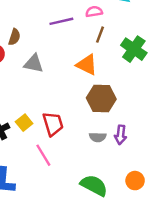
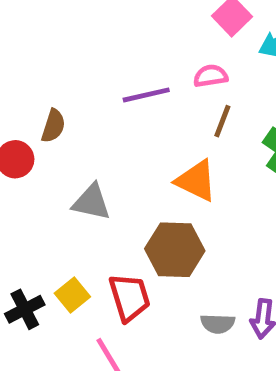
gray triangle: (34, 64) -> (91, 202), moved
brown hexagon: (101, 99) -> (175, 250), moved

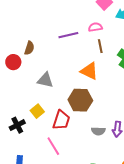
brown line: (222, 121) -> (100, 46), turned -32
yellow square: (72, 295) -> (37, 111), moved
red trapezoid: (130, 297) -> (61, 120), turned 35

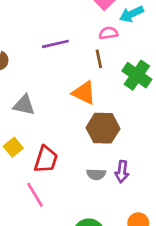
pink semicircle: (95, 27) -> (108, 33), moved
brown hexagon: (80, 100) -> (103, 128), moved

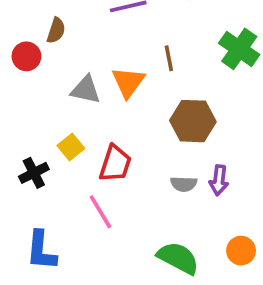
brown line: (99, 59) -> (169, 58), moved
orange triangle: (84, 93) -> (128, 82), moved, turned 40

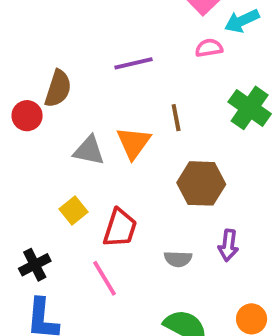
brown semicircle: (56, 30) -> (58, 89), size x1.4
black cross: (34, 173) -> (35, 265), moved
gray semicircle: (184, 184) -> (178, 259), moved

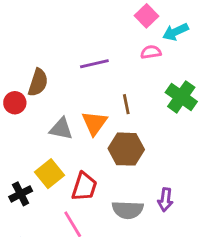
brown hexagon: (201, 183) -> (126, 149), moved
yellow square: (73, 211) -> (50, 174), size x1.4
gray semicircle: (178, 259) -> (128, 210), size x1.5
black cross: (35, 265) -> (21, 194), moved

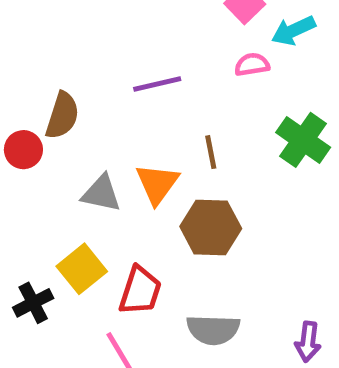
purple arrow: (165, 200) -> (308, 342), moved

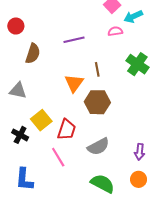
red circle: (23, 150) -> (16, 26), moved
gray triangle: (101, 193) -> (18, 91), moved
black cross: (33, 303) -> (20, 135), turned -35
gray semicircle: (213, 330) -> (98, 147), turned -30

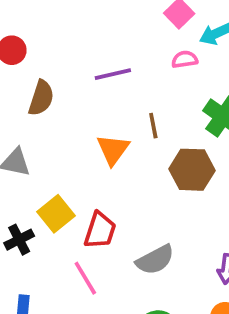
brown hexagon: (97, 102) -> (192, 170), moved
black cross: (20, 135) -> (19, 240), turned 35

